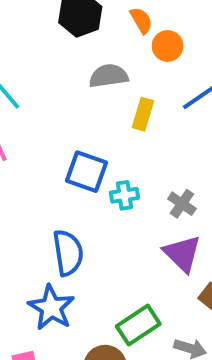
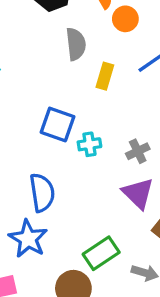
gray semicircle: (109, 76) -> (76, 44), turned 92
gray cross: (182, 204) -> (138, 151), turned 30

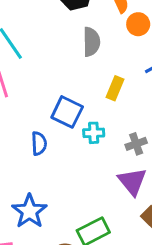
yellow rectangle: (105, 76) -> (115, 88), moved
blue semicircle: (42, 193) -> (39, 143), moved, size x0.7

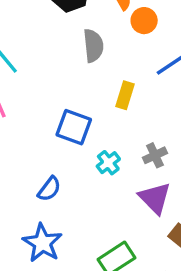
cyan cross: (94, 133) -> (108, 163), moved, turned -30
blue semicircle: (39, 143) -> (49, 189), moved, turned 45

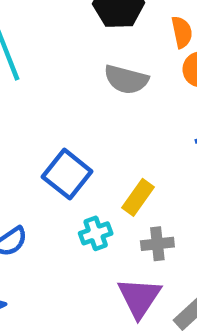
gray semicircle: (93, 46) -> (126, 80), turned 92
yellow rectangle: (125, 95) -> (138, 197), moved

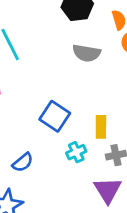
yellow rectangle: (138, 197) -> (101, 127), turned -30

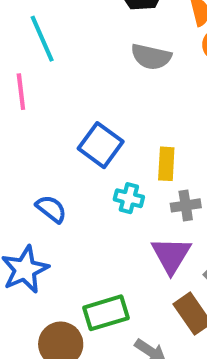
cyan cross: (76, 152) -> (129, 198), turned 36
blue semicircle: (23, 162) -> (51, 209), turned -105

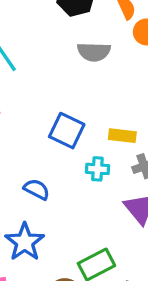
yellow rectangle: (166, 164) -> (122, 136), turned -76

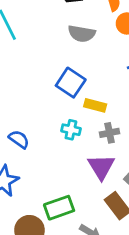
blue square: (67, 131) -> (71, 83), moved

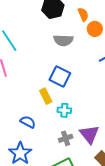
yellow rectangle: (95, 105) -> (46, 96), moved, turned 56
gray cross: (109, 133) -> (66, 138), moved

